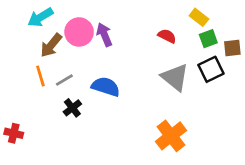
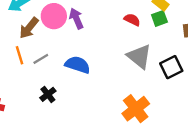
green square: (208, 39) -> (159, 18), moved
black square: (211, 69) -> (171, 67), moved
black cross: (72, 108) -> (48, 94), moved

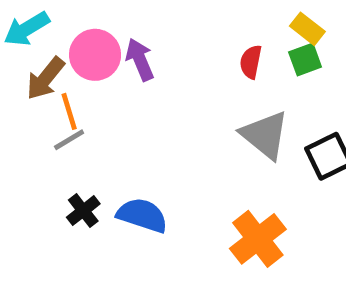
red semicircle: (132, 20) -> (251, 62), turned -105
orange line: (19, 55) -> (69, 111), moved
blue semicircle: (78, 65) -> (142, 215), moved

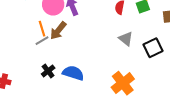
brown arrow: (45, 78) -> (58, 31), moved
gray triangle: (265, 135) -> (126, 39), size x0.7

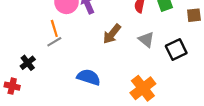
brown arrow: (58, 31) -> (112, 34), moved
black cross: (48, 71) -> (28, 63), moved

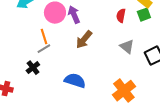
brown arrow: (112, 34) -> (84, 40), moved
black cross: (28, 63) -> (33, 68), moved

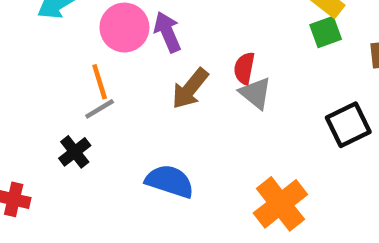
red semicircle: (121, 16) -> (244, 68), moved
gray triangle: (127, 47) -> (256, 93), moved

